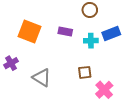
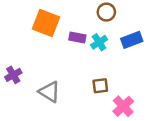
orange square: (29, 31) -> (46, 23), moved
cyan cross: (91, 41) -> (99, 42), moved, turned -32

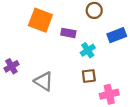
cyan cross: (99, 42) -> (88, 50), moved
pink cross: (123, 106) -> (109, 94), turned 30

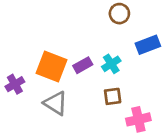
orange square: (40, 20) -> (52, 67), moved
purple rectangle: (68, 33) -> (83, 65), moved, turned -40

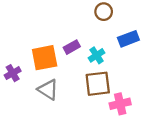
purple rectangle: (83, 65) -> (72, 47), moved
orange square: (52, 67) -> (45, 58), turned -32
brown square: (113, 96) -> (98, 84), size x1.6

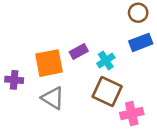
brown circle: (104, 12) -> (138, 13), moved
purple cross: (13, 73) -> (14, 80), turned 35
brown square: (98, 84) -> (107, 92), turned 32

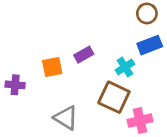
cyan cross: (106, 61) -> (125, 67), moved
orange square: (49, 63) -> (52, 67), size x0.7
gray triangle: (53, 98) -> (66, 118), moved

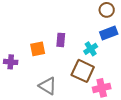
purple rectangle: (84, 55) -> (61, 40), turned -56

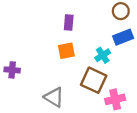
purple rectangle: (61, 40) -> (69, 22), moved
orange square: (38, 49) -> (66, 51), moved

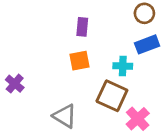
cyan cross: (103, 55) -> (123, 66), turned 35
purple cross: (12, 70) -> (15, 84), turned 35
pink cross: (115, 99) -> (138, 119), turned -30

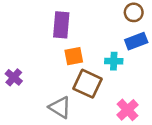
purple rectangle: (82, 27) -> (61, 25), moved, size x1.5
brown square: (112, 96) -> (87, 84), moved

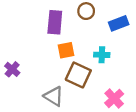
brown circle: (134, 12) -> (86, 11), moved
blue rectangle: (136, 41) -> (119, 23), moved

